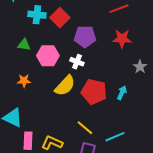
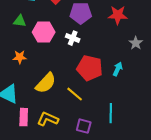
yellow semicircle: (65, 86) -> (46, 83), moved
yellow line: (85, 128) -> (75, 94), moved
cyan line: (115, 137) -> (111, 113), turned -66

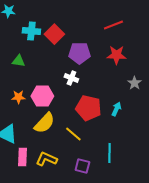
pink hexagon: (44, 32) -> (42, 96), moved

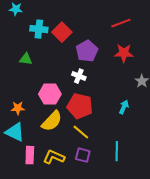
purple pentagon: (79, 53) -> (87, 51), turned -30
orange star: (18, 97) -> (18, 108), moved
red pentagon: (88, 108) -> (80, 106), moved
purple square: (82, 166) -> (83, 155), moved

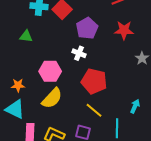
red pentagon: (80, 106) -> (94, 81), moved
cyan arrow: (124, 107) -> (135, 106), moved
yellow line: (81, 132) -> (94, 110), moved

